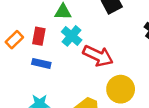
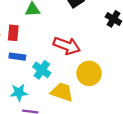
cyan cross: (72, 36) -> (42, 70), moved

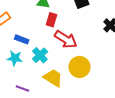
red rectangle: (13, 33) -> (52, 20), moved
cyan star: (19, 92) -> (15, 58), moved

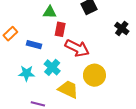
blue rectangle: (22, 39) -> (34, 45), moved

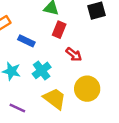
red arrow: (77, 48) -> (74, 54), size x0.6

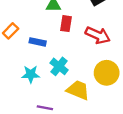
red arrow: (74, 54) -> (98, 35), moved, size x1.5

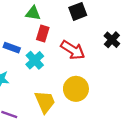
cyan cross: (59, 66) -> (35, 60), moved
yellow trapezoid: (78, 90) -> (45, 102), turned 35

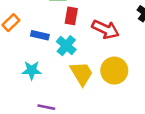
yellow trapezoid: (45, 102) -> (81, 73), moved

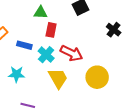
red arrow: (105, 29) -> (71, 53), moved
yellow circle: (114, 71) -> (97, 77), moved

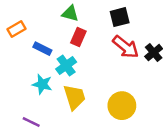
red arrow: (71, 53) -> (126, 47), moved
cyan star: (16, 74) -> (42, 84), moved

